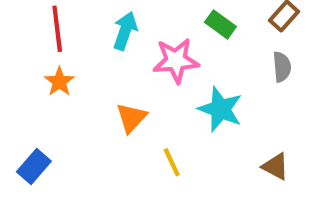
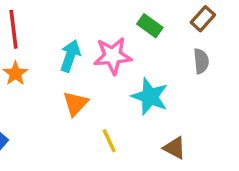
cyan arrow: (125, 31) -> (70, 56), moved
brown triangle: (276, 166) -> (175, 148), moved

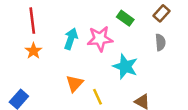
orange triangle: (76, 104) -> (75, 83), moved

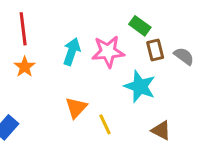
brown rectangle: (162, 13) -> (155, 50), moved, turned -56
gray semicircle: (160, 42) -> (184, 56), turned -49

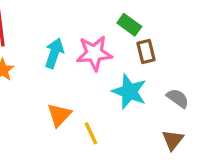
gray semicircle: (184, 56) -> (178, 98), moved
brown triangle: (161, 130) -> (173, 140), moved, turned 40

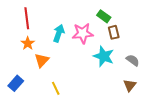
orange triangle: (59, 115) -> (42, 60), moved
yellow line: (91, 133) -> (56, 88), moved

